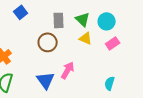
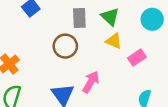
cyan circle: (107, 21) -> (152, 19), moved
pink rectangle: (113, 43) -> (137, 58), moved

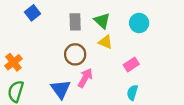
brown circle: (65, 46) -> (75, 54), moved
pink rectangle: (137, 58) -> (131, 64), moved

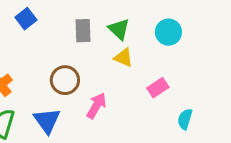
brown circle: (75, 54) -> (65, 80), moved
blue triangle: (61, 89) -> (47, 121), moved
cyan semicircle: (132, 93) -> (185, 119), moved

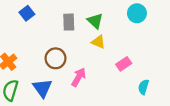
cyan circle: (168, 32) -> (137, 13), moved

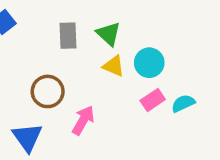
cyan circle: (137, 13) -> (149, 63), moved
cyan semicircle: (144, 87) -> (183, 103), moved, turned 48

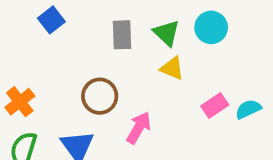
cyan circle: (149, 63) -> (211, 27), moved

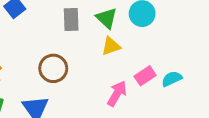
yellow triangle: (172, 68) -> (111, 46), turned -42
pink arrow: (139, 128) -> (117, 94), moved

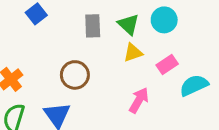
pink rectangle: (145, 76) -> (167, 65), moved
cyan semicircle: (172, 79) -> (194, 85), size x1.4

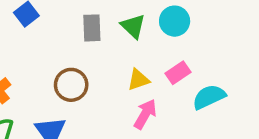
yellow triangle: (133, 53) -> (138, 80), moved

